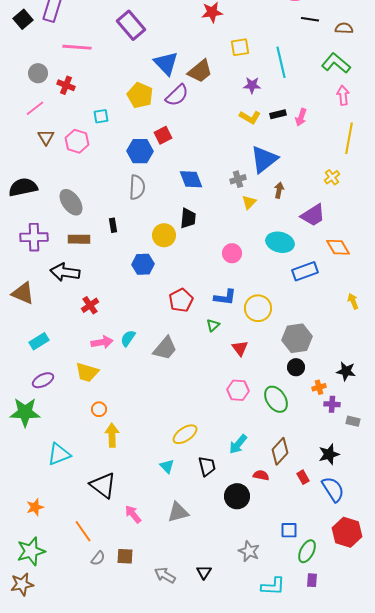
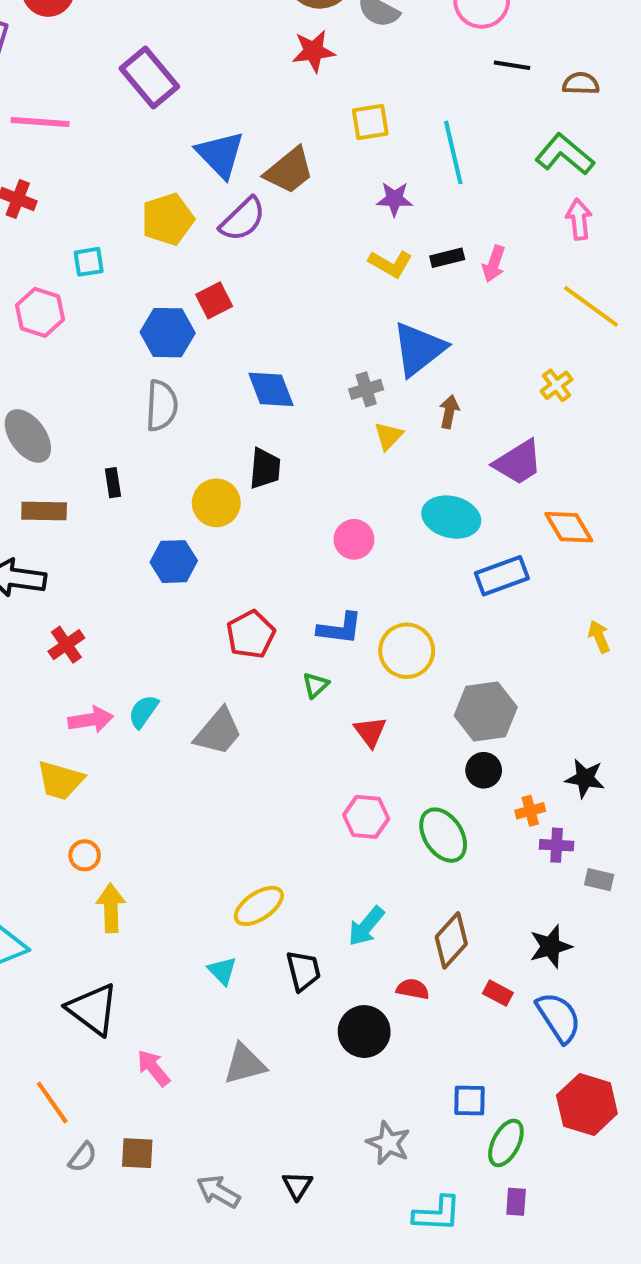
yellow pentagon: (140, 95) -> (168, 219), turned 30
yellow line: (349, 138) -> (591, 306), turned -64
red rectangle: (303, 477) -> (498, 993), turned -32

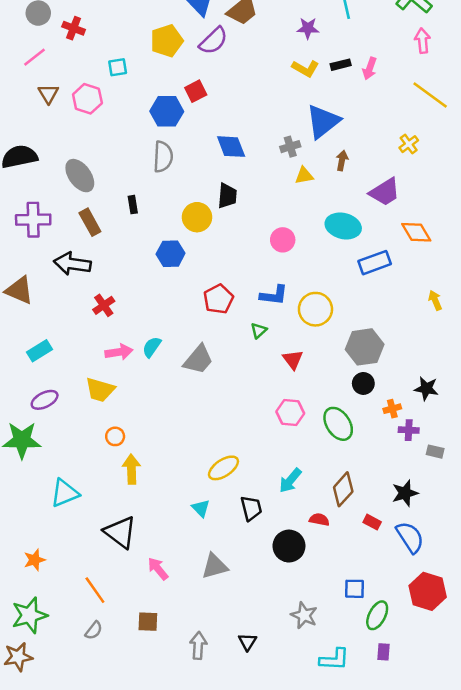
yellow triangle: (388, 436) -> (304, 176), turned 36
brown rectangle: (44, 511) -> (90, 222), turned 60
gray semicircle: (83, 1157) -> (94, 630), moved
gray arrow: (218, 1192) -> (198, 646), turned 64

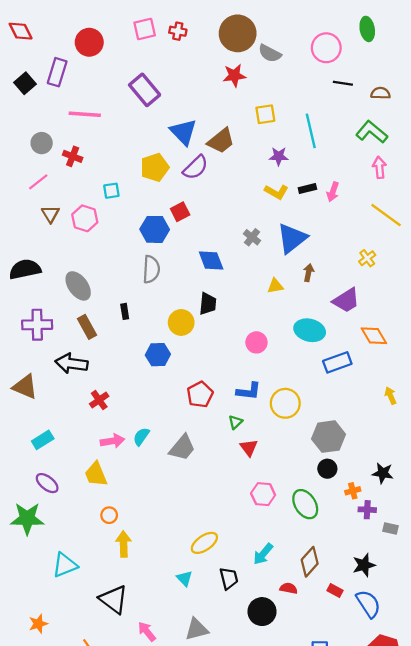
gray cross: (290, 147) -> (252, 237), moved, turned -35
red triangle: (293, 360) -> (249, 448), moved
yellow trapezoid: (100, 390) -> (96, 474), turned 52
purple ellipse: (45, 400) -> (47, 483), turned 65

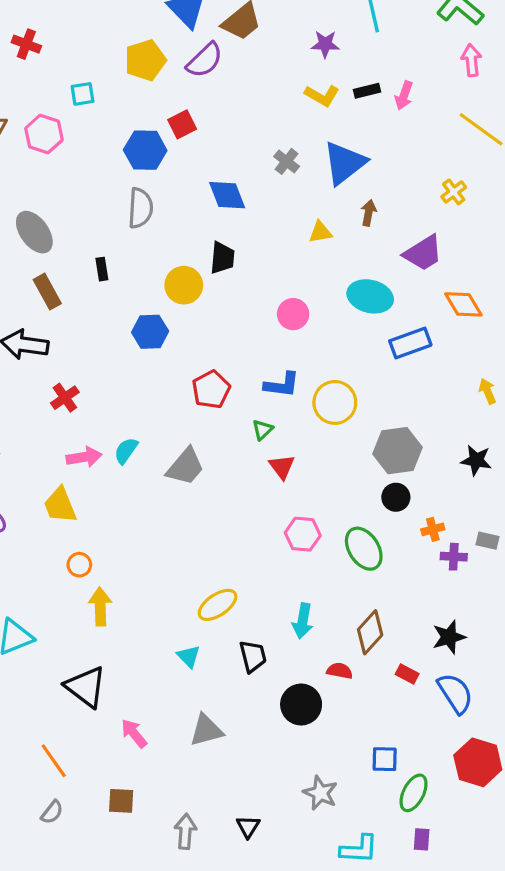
black star: (383, 473) -> (476, 460), moved
gray rectangle: (390, 528) -> (487, 541), moved
cyan arrow: (263, 554) -> (303, 621), turned -30

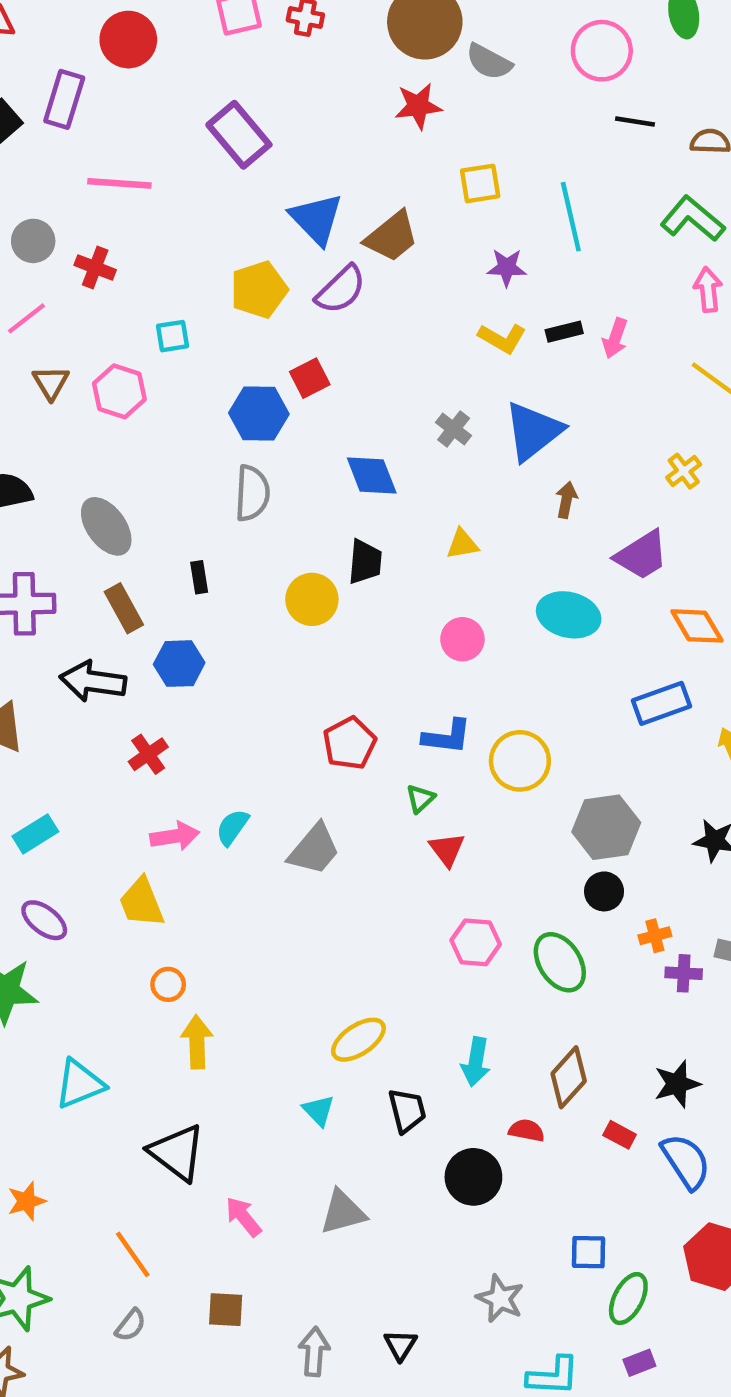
yellow triangle: (320, 232) -> (462, 544), moved
blue hexagon: (150, 332) -> (179, 664), moved
blue rectangle: (410, 343) -> (662, 703), moved
purple rectangle: (422, 839) -> (639, 1363), turned 65

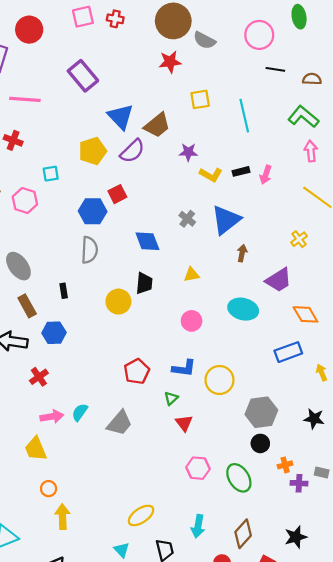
purple star: (507, 267) -> (188, 152), moved

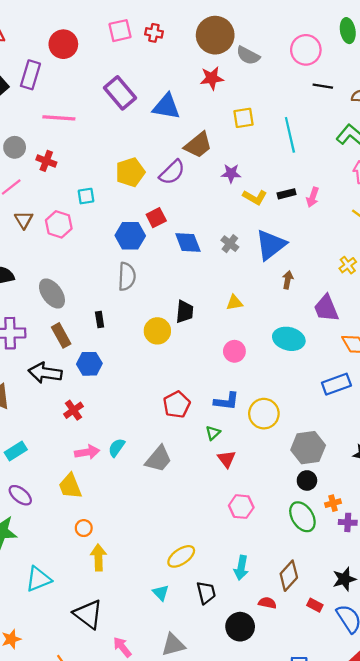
blue triangle: (121, 117) -> (166, 107), moved, turned -36
blue diamond: (147, 241) -> (188, 243), moved
purple trapezoid: (279, 280) -> (326, 308), turned 100
green ellipse: (239, 478) -> (302, 517), moved

